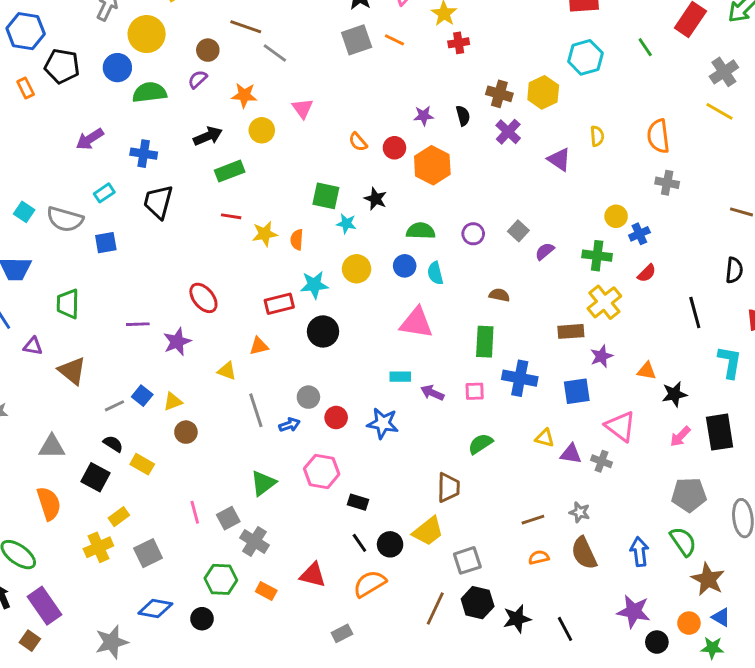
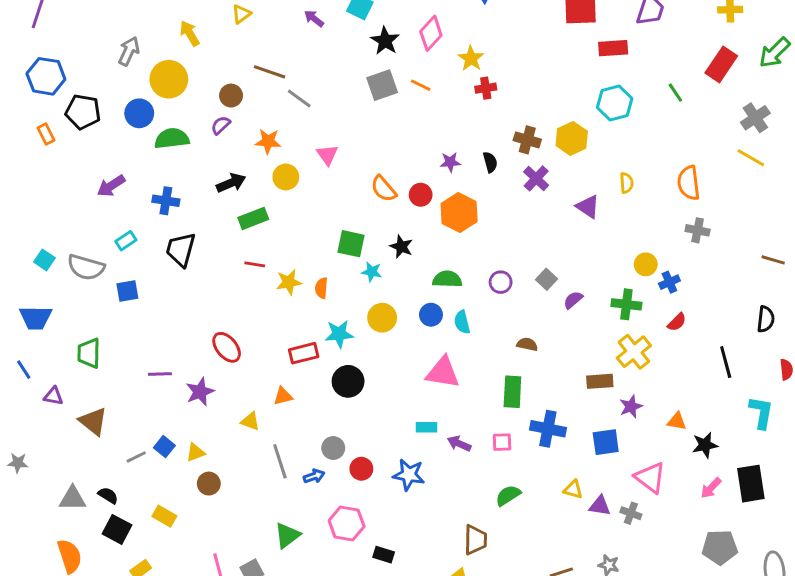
orange semicircle: (358, 142) -> (384, 189), size x1.4
black semicircle: (113, 444) -> (108, 495), moved

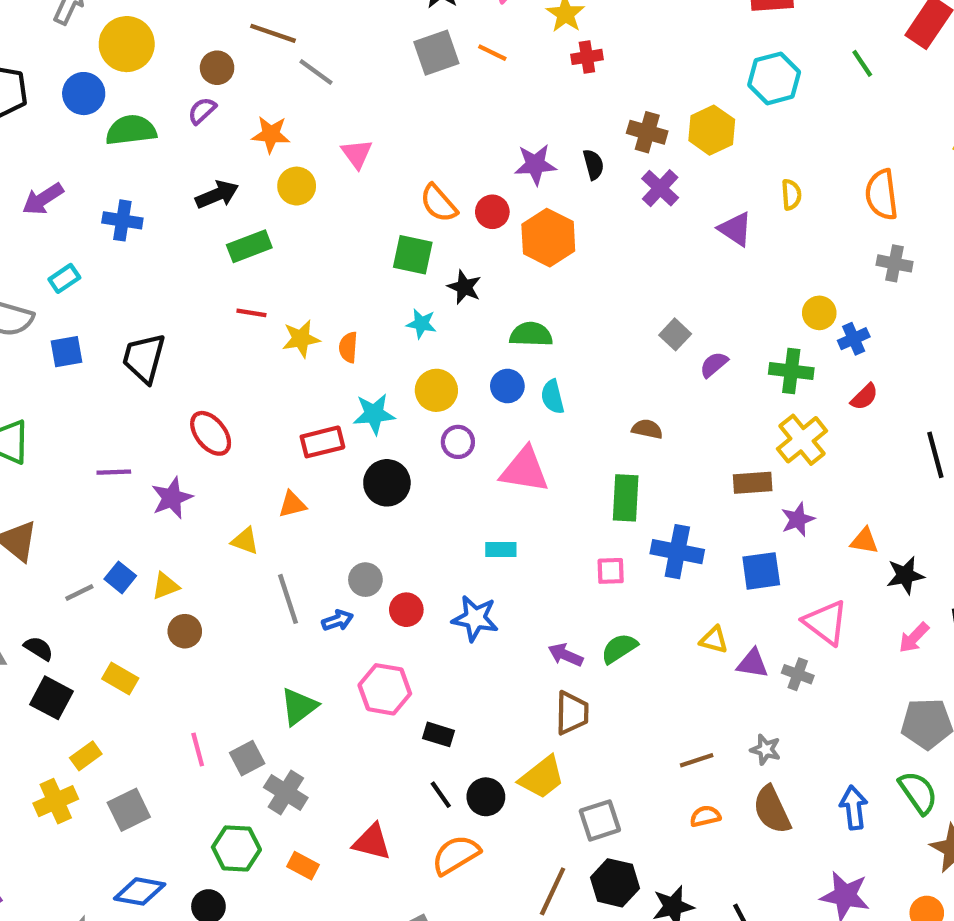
purple star: (450, 162) -> (535, 164), size x1.4
green square: (351, 244) -> (413, 255), moved
black trapezoid: (181, 250) -> (144, 358), moved
purple circle: (501, 282) -> (458, 442), moved
purple arrow: (459, 444) -> (565, 655), moved

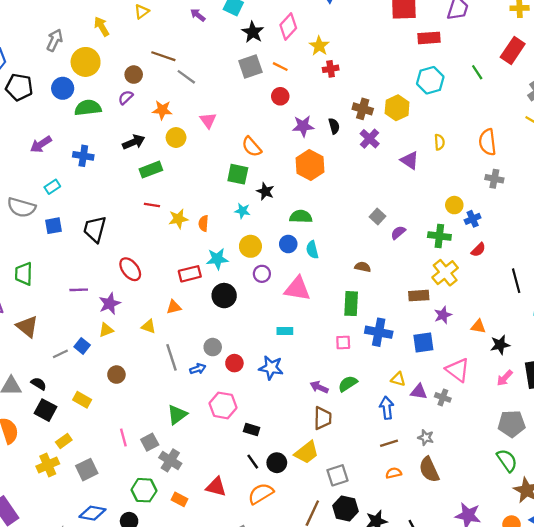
red circle: (492, 212) -> (280, 96), moved
yellow triangle: (165, 586) -> (106, 330), moved
blue arrow: (854, 808) -> (387, 408), moved

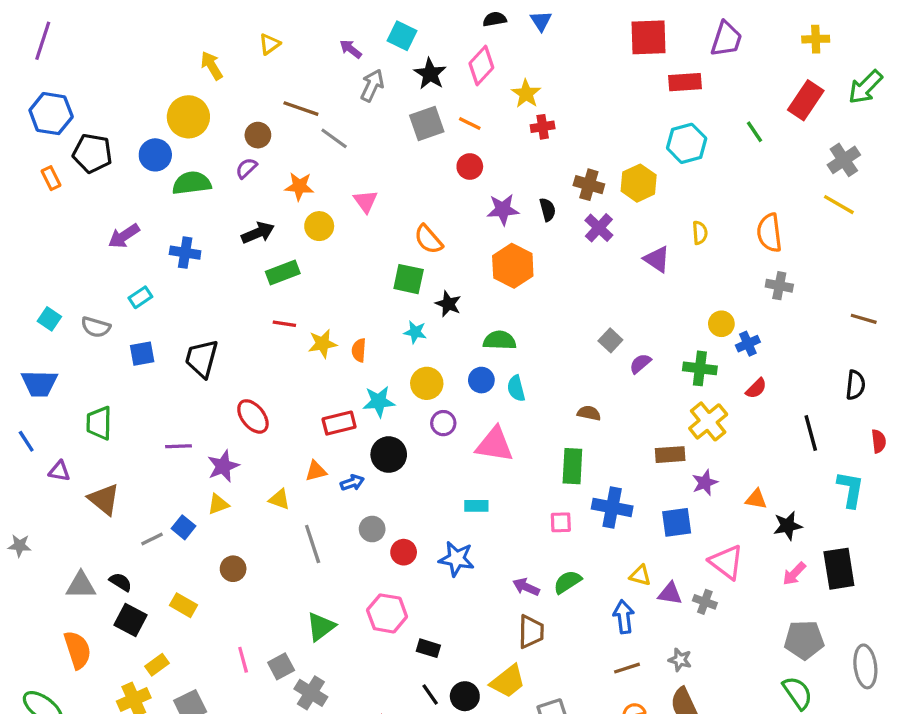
gray arrow: (55, 40) -> (372, 85), moved
gray semicircle: (21, 207) -> (96, 327), size x0.7
blue arrow: (198, 369) -> (352, 483), moved

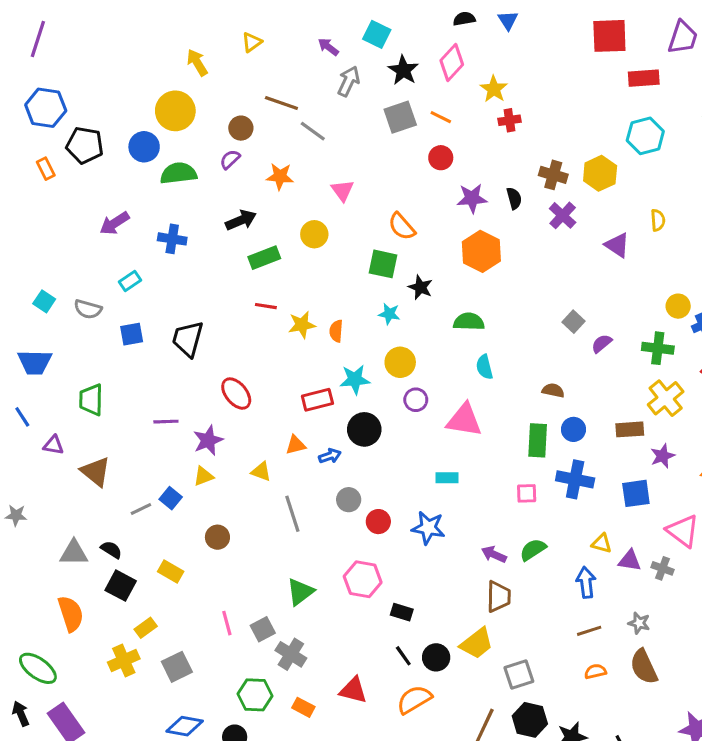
yellow circle: (319, 226) -> (314, 234), moved
blue circle: (481, 380) -> (573, 429), moved

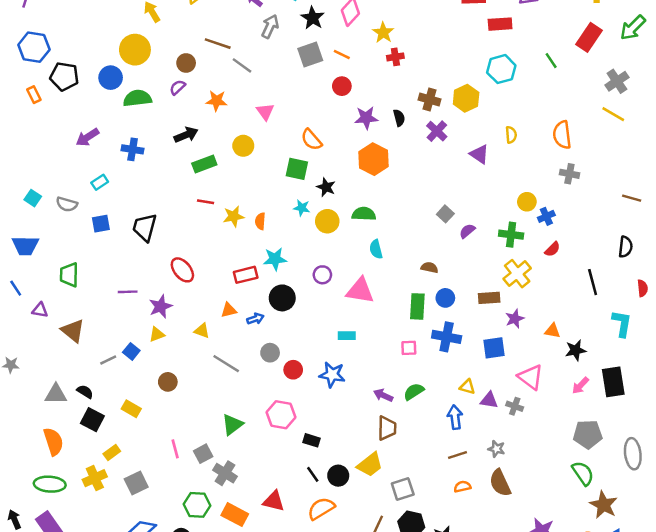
yellow circle: (400, 362) -> (327, 221), moved
gray line: (292, 514) -> (226, 364), turned -40
green ellipse: (38, 668) -> (50, 484), moved, turned -32
orange rectangle: (303, 707) -> (235, 515), size x1.5

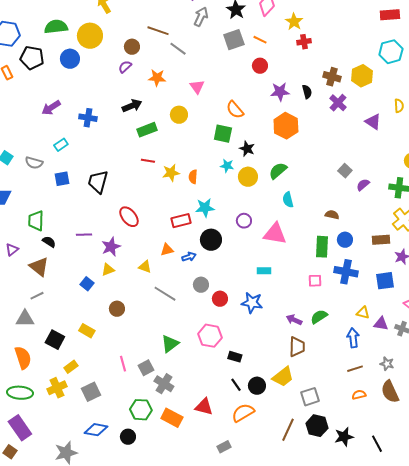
green semicircle: (137, 98) -> (56, 27), moved
green semicircle: (364, 214) -> (278, 171), turned -42
purple triangle: (40, 310) -> (12, 250), turned -48
gray line: (108, 360) -> (37, 296), moved
black semicircle: (85, 392) -> (49, 242), moved

